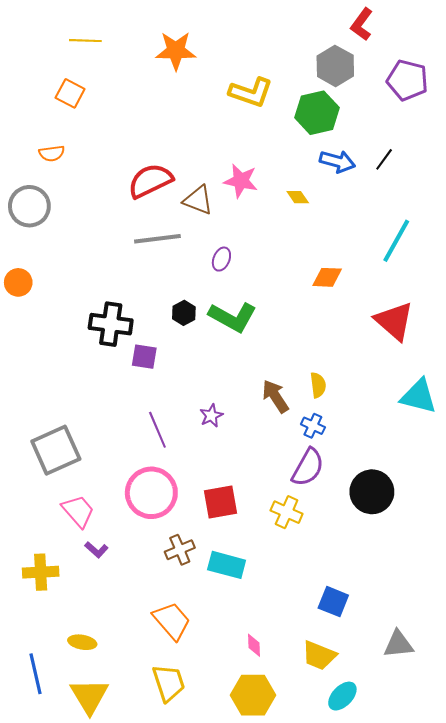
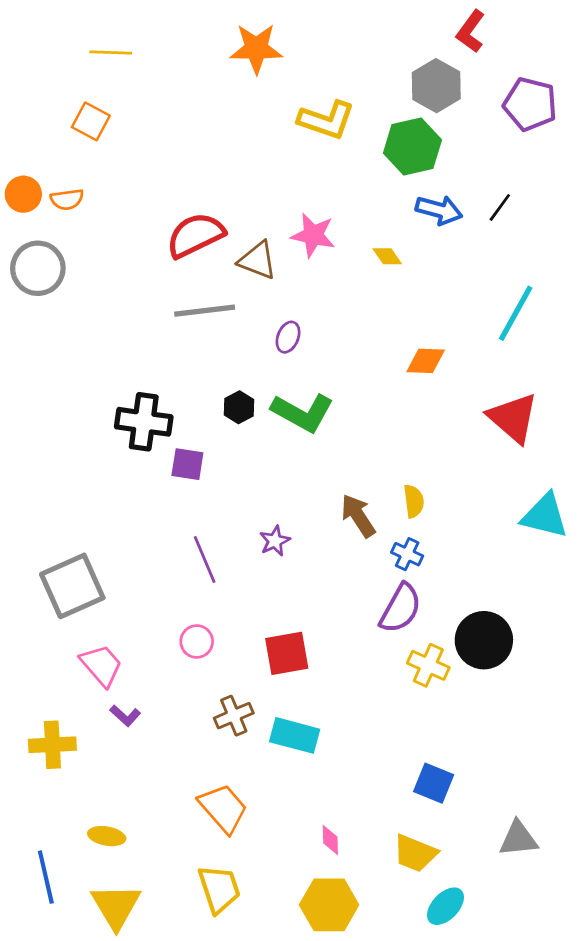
orange star: (176, 51) -> (256, 49), moved
orange circle: (18, 282) -> (23, 194), moved
pink circle: (151, 493) -> (197, 641), size x0.5
yellow cross: (287, 512) -> (428, 665), moved

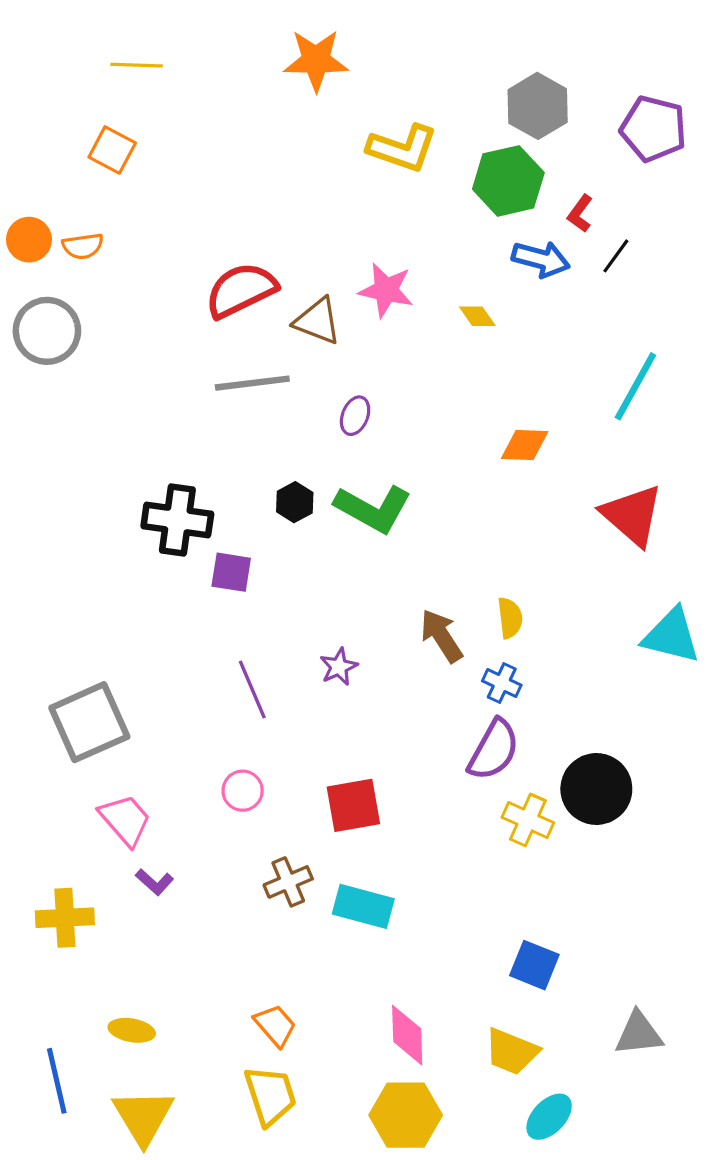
red L-shape: (471, 31) -> (580, 214), moved, size x0.7
orange trapezoid: (223, 808) -> (275, 1025), moved, size x0.7
pink diamond: (330, 840) -> (407, 1035), size x1.6

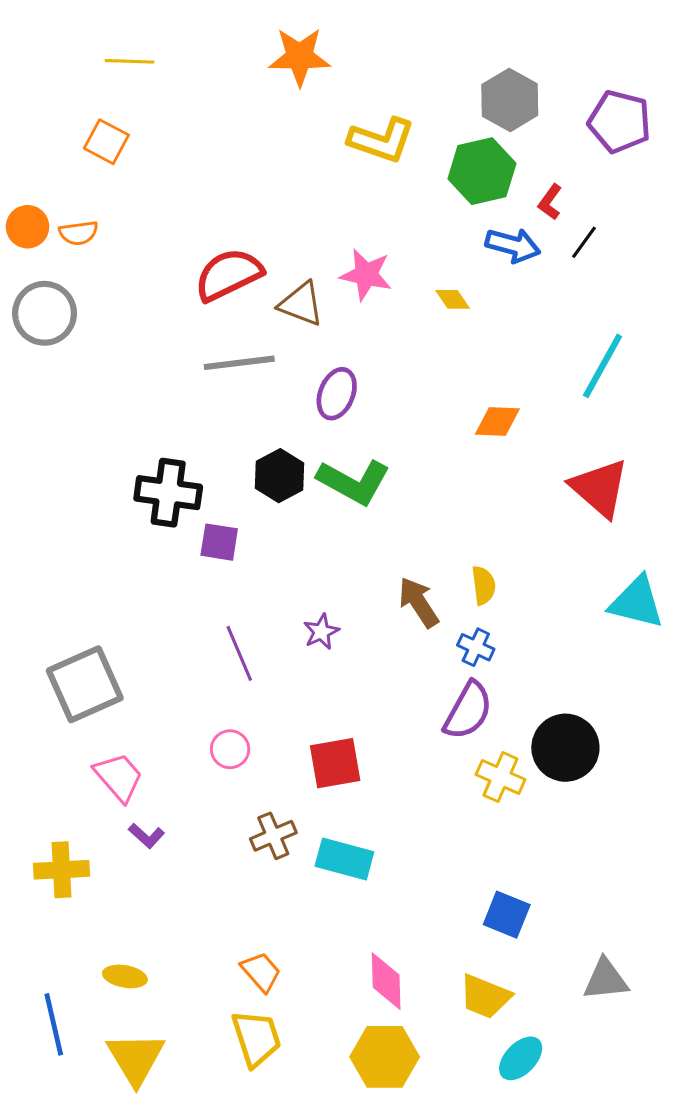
purple ellipse: (355, 416) -> (337, 394), size x1.4
black hexagon: (295, 502) -> (279, 476), size x1.4

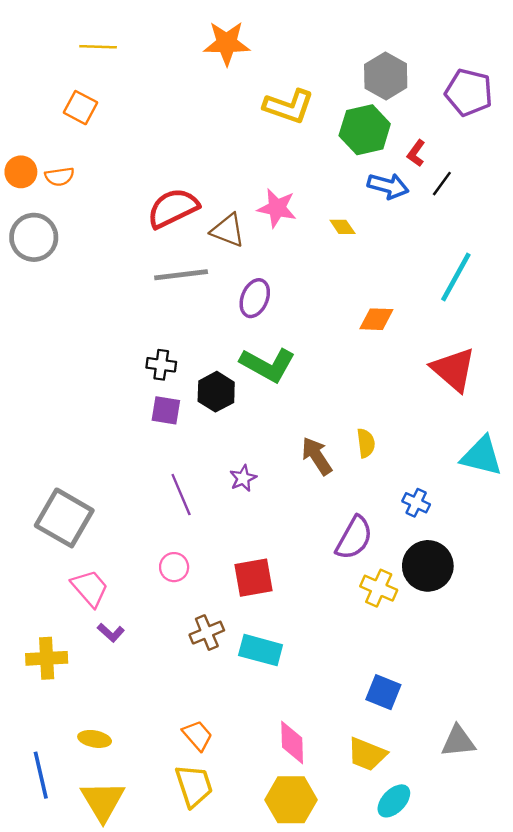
black hexagon: (279, 476) -> (216, 392), moved
black cross: (168, 493) -> (161, 365), moved, size x0.6
blue cross: (476, 647) -> (416, 503), moved
gray square: (85, 684) -> (64, 518), turned -36

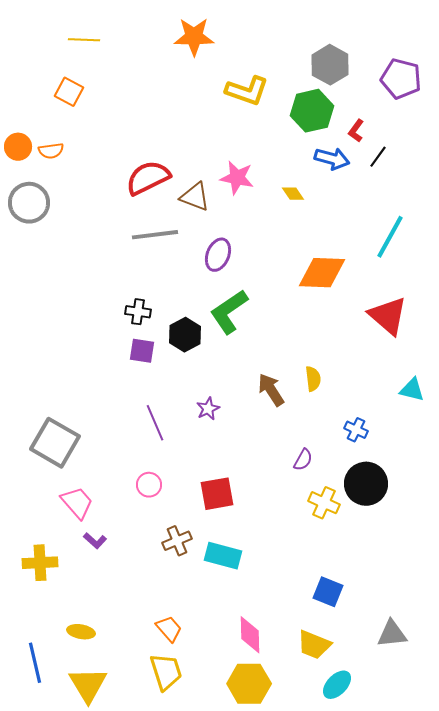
orange diamond: (376, 319) -> (322, 273), size x1.6
green L-shape: (268, 365) -> (229, 312), turned 117
cyan triangle: (482, 456) -> (412, 390), size x0.7
purple semicircle: (354, 538) -> (303, 460), size x0.6

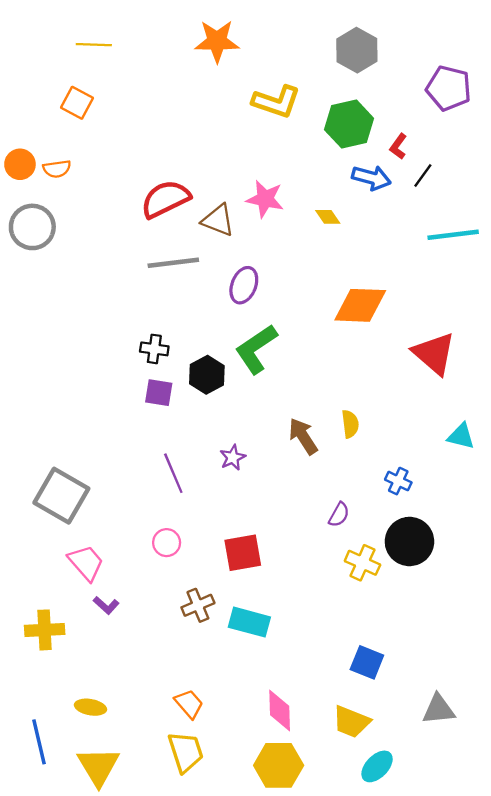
gray hexagon: (330, 65) -> (357, 50), moved
cyan line: (390, 237) -> (453, 235), moved, turned 54

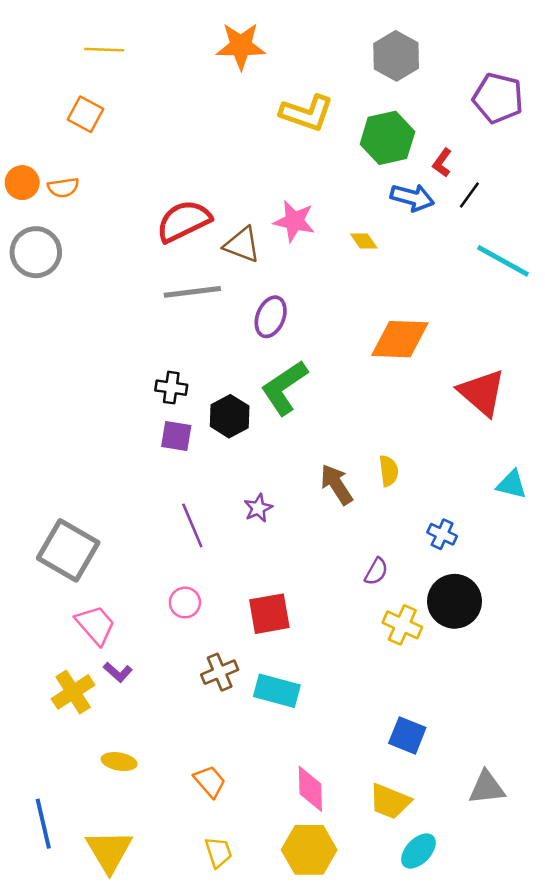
cyan line: (453, 235) -> (503, 261), turned 36
yellow cross: (45, 630) -> (73, 692), moved, turned -30
yellow ellipse: (90, 707) -> (119, 762), moved
yellow trapezoid: (186, 752) -> (218, 852), moved, size x0.7

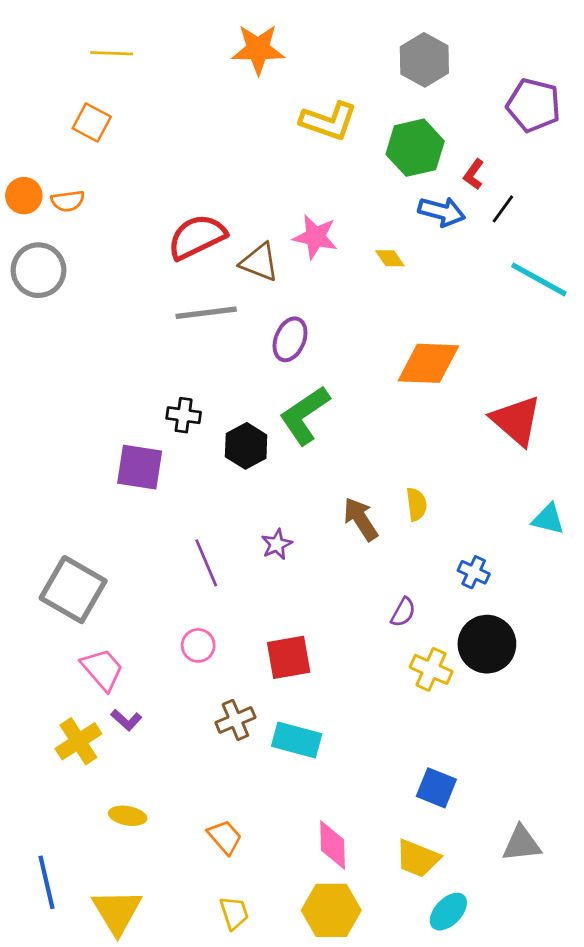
purple square: (176, 436) -> (140, 467), moved, size x1.4

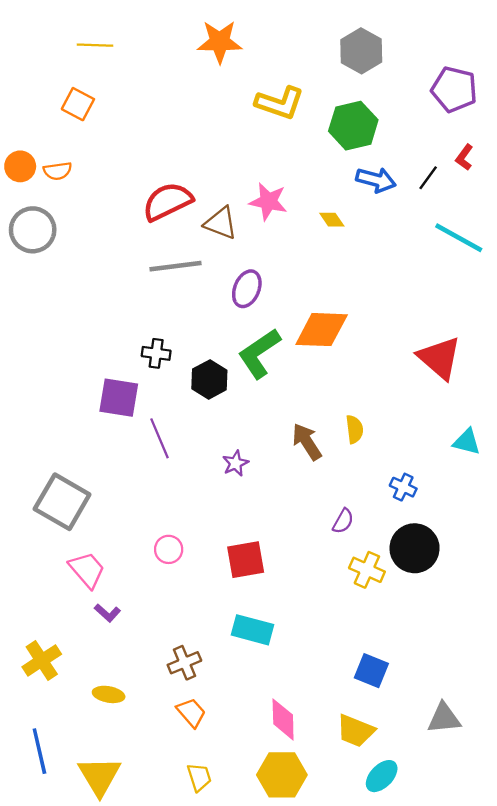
red L-shape: (474, 174) -> (464, 157), moved
orange diamond: (428, 363) -> (322, 330), moved
purple line: (206, 563) -> (160, 438), moved
brown cross: (235, 720) -> (184, 663), moved
yellow cross: (78, 741) -> (42, 660), moved

